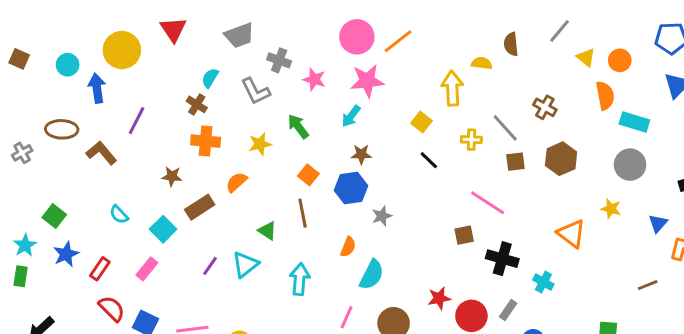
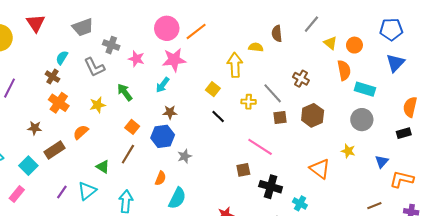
orange cross: (206, 141) -> (59, 103), turned 30
brown line: (303, 213) -> (128, 154), turned 42

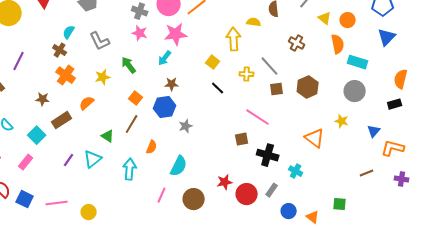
gray cross: (111, 45) -> (140, 11), moved
brown cross: (301, 79) -> (297, 43), moved
orange semicircle: (160, 178) -> (152, 147), moved

